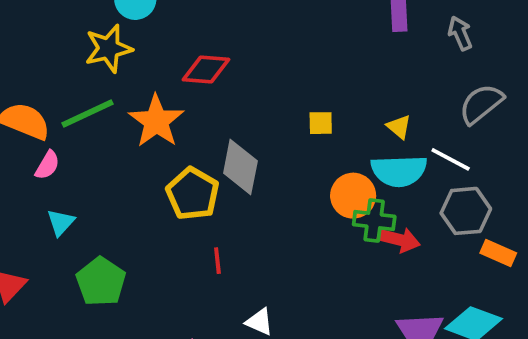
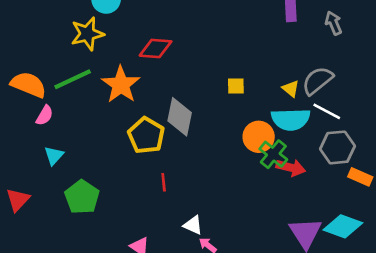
gray semicircle: (481, 104) -> (317, 81), moved
green cross: (374, 220) -> (273, 154), turned 32

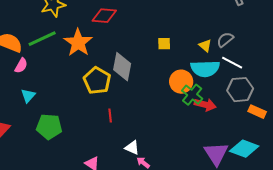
gray semicircle: (317, 81) -> (225, 40), size x0.7
green pentagon: (82, 197) -> (49, 127), turned -30

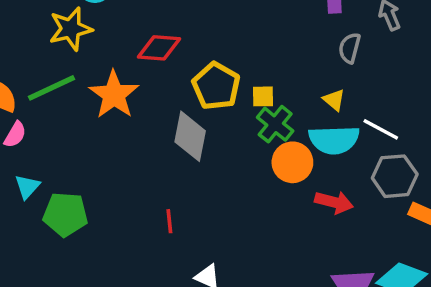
gray semicircle: (225, 40) -> (350, 48), moved, turned -36
yellow pentagon: (97, 81) -> (216, 86), moved
green cross: (192, 95) -> (275, 124), moved
green pentagon: (49, 127) -> (65, 214), moved

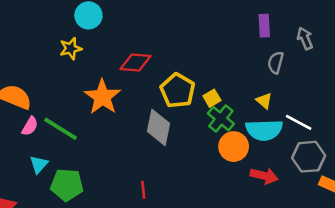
yellow star: (71, 29) -> (71, 49), size x0.7
green line: (52, 88) -> (60, 129), moved, turned 57
yellow square: (263, 96) -> (212, 98), turned -30

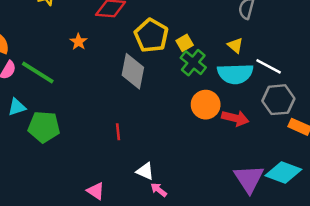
orange star: (102, 97) -> (78, 42), size x0.5
orange circle: (234, 147) -> (206, 105), moved
cyan triangle: (39, 164) -> (17, 107), turned 30

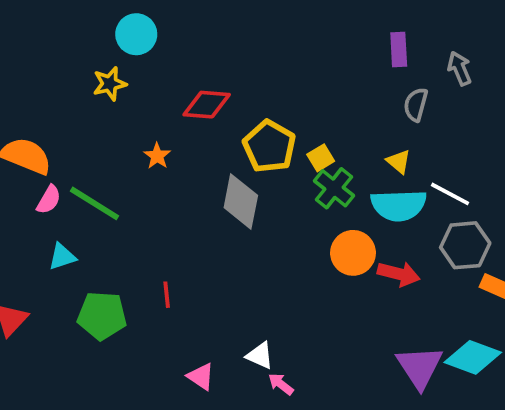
green pentagon: (44, 127) -> (102, 316), moved
red line: (118, 132) -> (167, 295), moved
pink triangle: (96, 191) -> (201, 376), moved

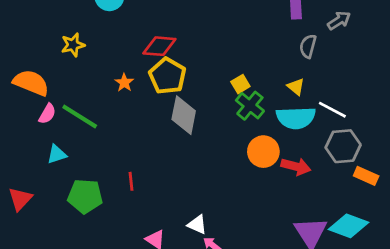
gray arrow: (459, 68) -> (339, 21), turned 80
yellow star: (110, 84) -> (73, 45), moved
yellow pentagon: (269, 146) -> (167, 76), moved

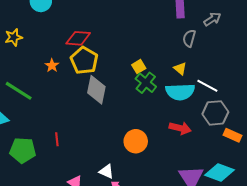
orange circle: (263, 152) -> (136, 141), moved

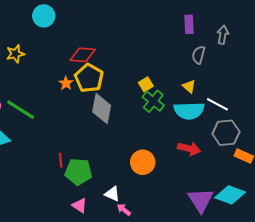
gray arrow: (212, 19) -> (223, 35), turned -48
orange star: (52, 66) -> (66, 83), moved
green pentagon: (23, 150) -> (78, 172), moved

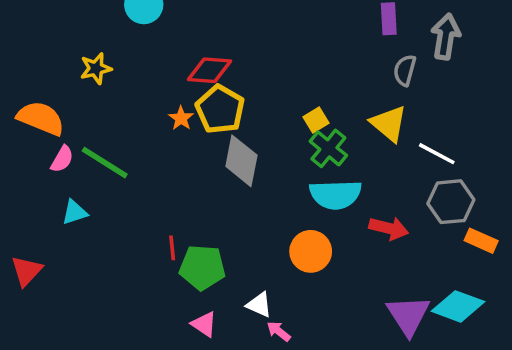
gray arrow: (223, 35) -> (446, 37), size x1.4
yellow triangle: (189, 86) -> (389, 124), size x1.6
cyan semicircle: (189, 111) -> (336, 195), moved

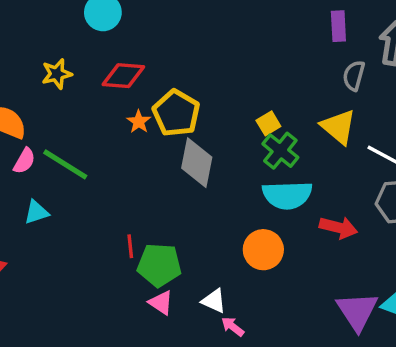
red diamond: (209, 70) -> (123, 76), moved
pink triangle: (204, 324) -> (161, 303), moved

